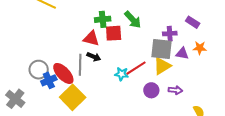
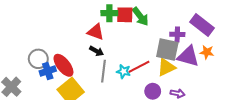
purple rectangle: (193, 22) -> (202, 25), size x1.6
red square: (114, 33) -> (125, 15), moved
purple triangle: (182, 54) -> (188, 56), size x1.6
gray line: (80, 65) -> (104, 71), moved

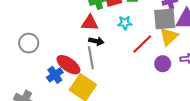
gray circle: (38, 59) -> (29, 43), moved
gray line: (104, 71) -> (91, 58), moved
cyan star: (123, 71) -> (125, 23), moved

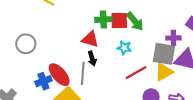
black arrow: (96, 41) -> (92, 59), turned 48

